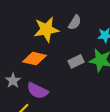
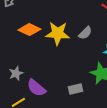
orange diamond: (34, 59) -> (29, 30), moved
gray rectangle: (76, 61) -> (75, 89), moved

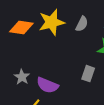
gray semicircle: (85, 33) -> (82, 24), moved
gray rectangle: (75, 89) -> (88, 74), turned -40

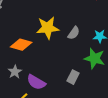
orange diamond: (21, 27) -> (21, 45), moved

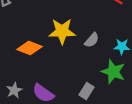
gray star: (15, 72) -> (14, 90), moved

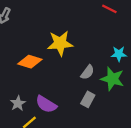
gray semicircle: (92, 40) -> (87, 72), moved

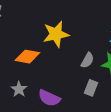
gray star: (18, 103) -> (19, 89), moved

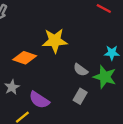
gray semicircle: (87, 60) -> (81, 70), turned 88

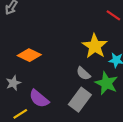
yellow star: (55, 41) -> (95, 46), moved, turned 30
gray rectangle: (80, 96) -> (80, 100), size x1.5

